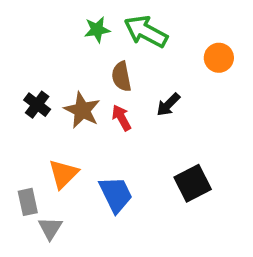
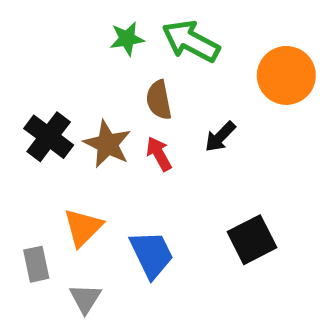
orange circle: (219, 58) -> (286, 75), size x1.5
black cross: (37, 105) -> (49, 137), size x1.4
gray triangle: (50, 228) -> (85, 298), moved

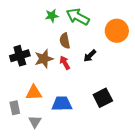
black cross: (49, 137) -> (20, 56), turned 36
brown star: (107, 144) -> (44, 59), turned 30
orange triangle: (83, 227) -> (34, 93), turned 42
blue trapezoid: (152, 254) -> (62, 104), turned -65

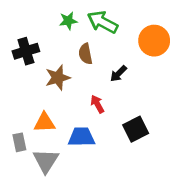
black cross: (20, 56) -> (26, 51), moved
red arrow: (65, 63) -> (97, 104), moved
gray triangle: (35, 122) -> (46, 161), size x1.5

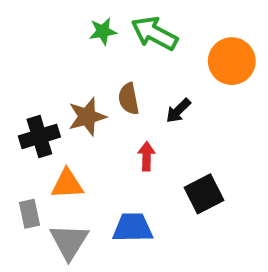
black cross: (26, 51) -> (39, 136), moved
brown semicircle: (85, 54) -> (129, 99), moved
red arrow: (97, 104) -> (146, 156), turned 30
blue trapezoid: (81, 137) -> (133, 228), moved

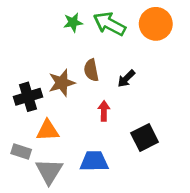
orange circle: (232, 61) -> (156, 24), moved
gray rectangle: (29, 214) -> (21, 152), turned -60

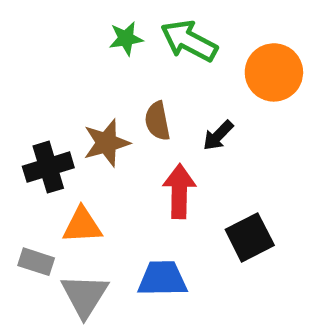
orange circle: (156, 24) -> (274, 72), moved
red arrow: (104, 111) -> (179, 191), size x1.5

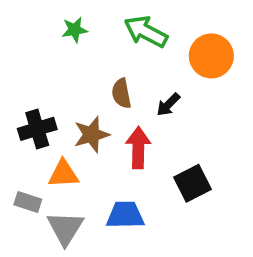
green star: (126, 38) -> (75, 30), moved
brown star: (106, 143) -> (91, 135), moved

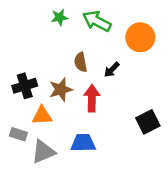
green star: (75, 30) -> (59, 17), moved
black square: (193, 183) -> (148, 122), moved
gray triangle: (65, 228) -> (43, 152), turned 35

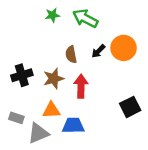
orange circle: (140, 37) -> (124, 48), moved
black arrow: (112, 70) -> (98, 51), moved
orange triangle: (42, 116) -> (51, 110), moved

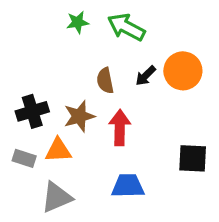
black square: (130, 107) -> (193, 158), turned 30
orange triangle: (51, 110) -> (58, 150), moved
gray rectangle: (16, 118) -> (24, 158), moved
blue trapezoid: (73, 126) -> (128, 186), moved

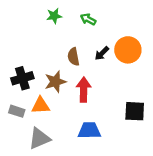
green arrow: (126, 27) -> (88, 19), size x0.6

